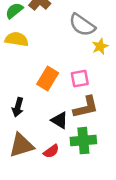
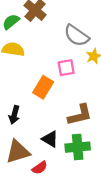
pink square: (80, 79) -> (66, 68), moved
black triangle: (60, 120) -> (50, 139), moved
red semicircle: (51, 151) -> (40, 168), moved

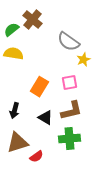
pink square: (66, 68) -> (69, 83), moved
black triangle: (50, 139) -> (45, 118), moved

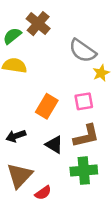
black arrow: (14, 111) -> (16, 136), turned 56
brown triangle: (17, 143) -> (20, 175), turned -30

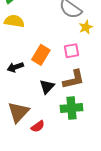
black arrow: (16, 136) -> (15, 67), moved
black triangle: (54, 145) -> (47, 87), turned 42

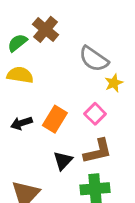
pink square: (72, 51) -> (95, 114), turned -35
black arrow: (15, 67) -> (21, 123), moved

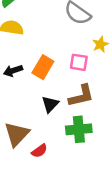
yellow star: (114, 83) -> (100, 44), moved
pink square: (95, 114) -> (79, 62), turned -36

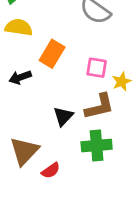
yellow star: (100, 44) -> (122, 82), moved
orange rectangle: (43, 67) -> (52, 54), moved

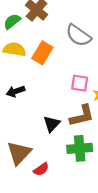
orange rectangle: (52, 54) -> (42, 53), moved

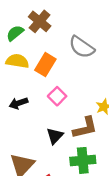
pink square: (80, 83) -> (57, 96), moved, turned 36

